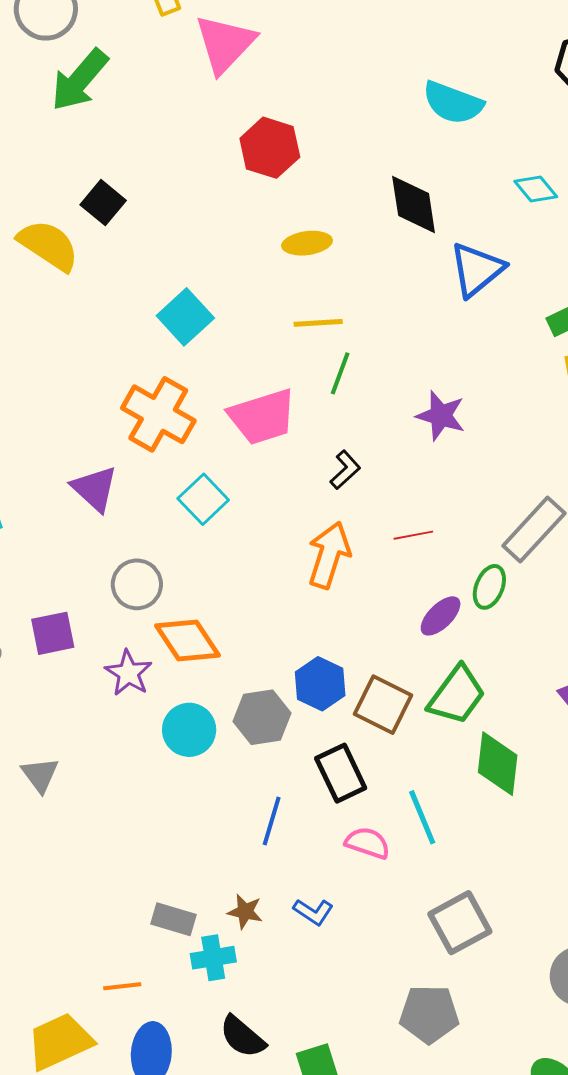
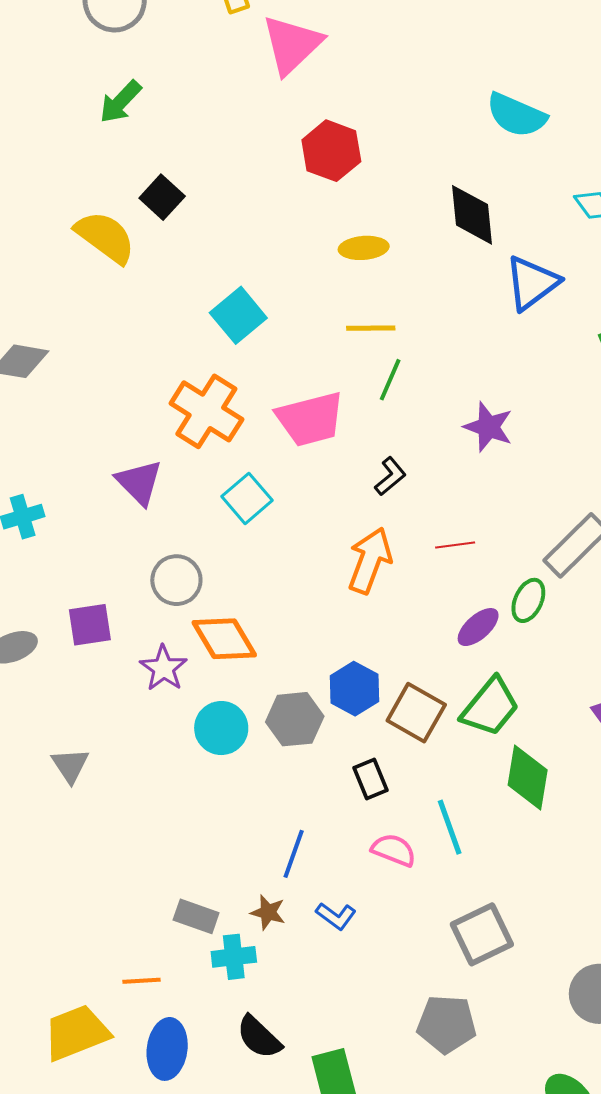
green arrow: (80, 80) -> (120, 102), moved, size x0.7
black rectangle: (341, 773) -> (370, 779), size x0.7
blue line: (272, 821) -> (294, 854), moved

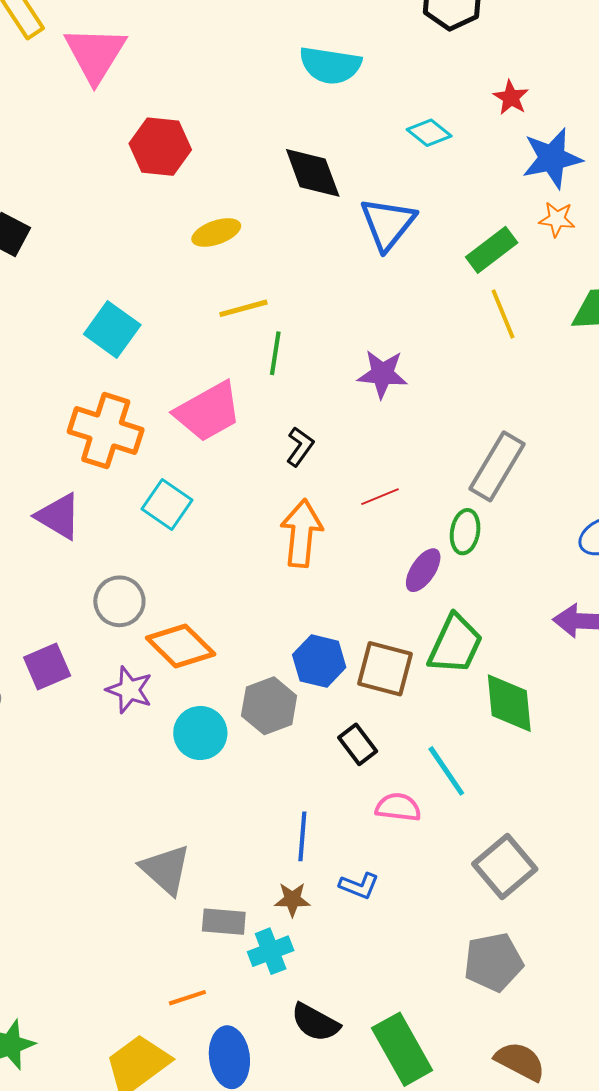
gray triangle: (70, 765) -> (166, 869), moved, size x1.4

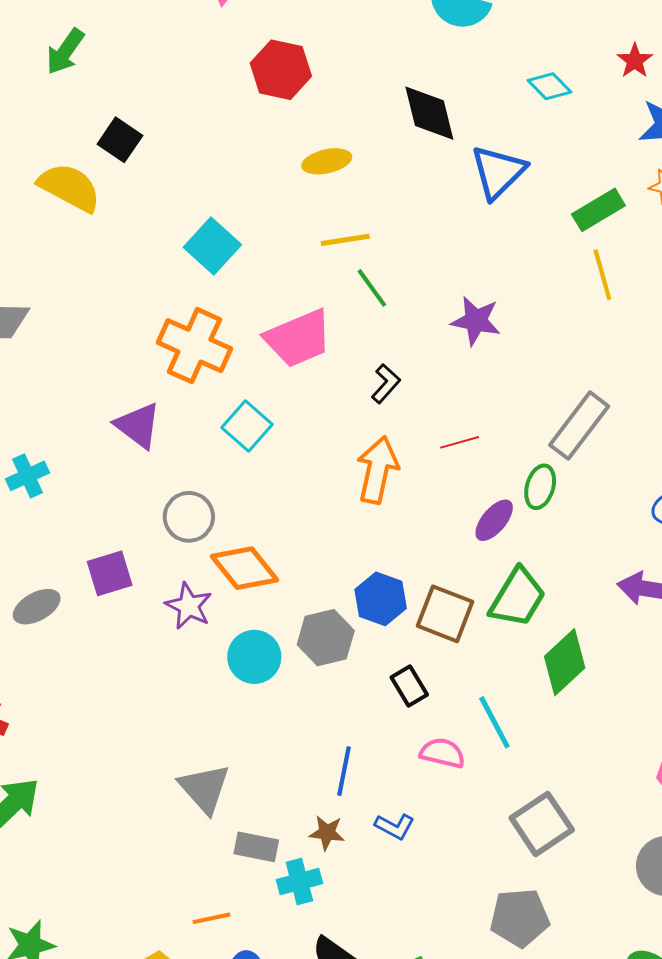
green line: (275, 353) -> (372, 288), turned -51
green diamond: (509, 703) -> (565, 662), turned 46

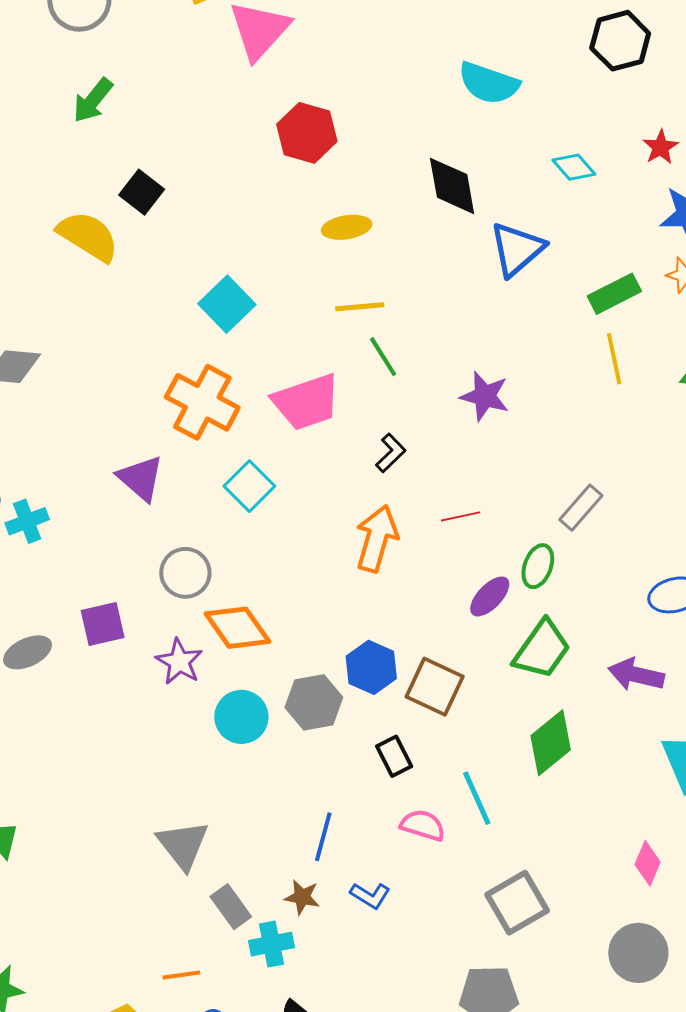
gray rectangle: (579, 426) -> (581, 508), size x0.7
green trapezoid: (518, 598) -> (542, 649), moved
gray rectangle: (256, 847) -> (231, 907), turned 39

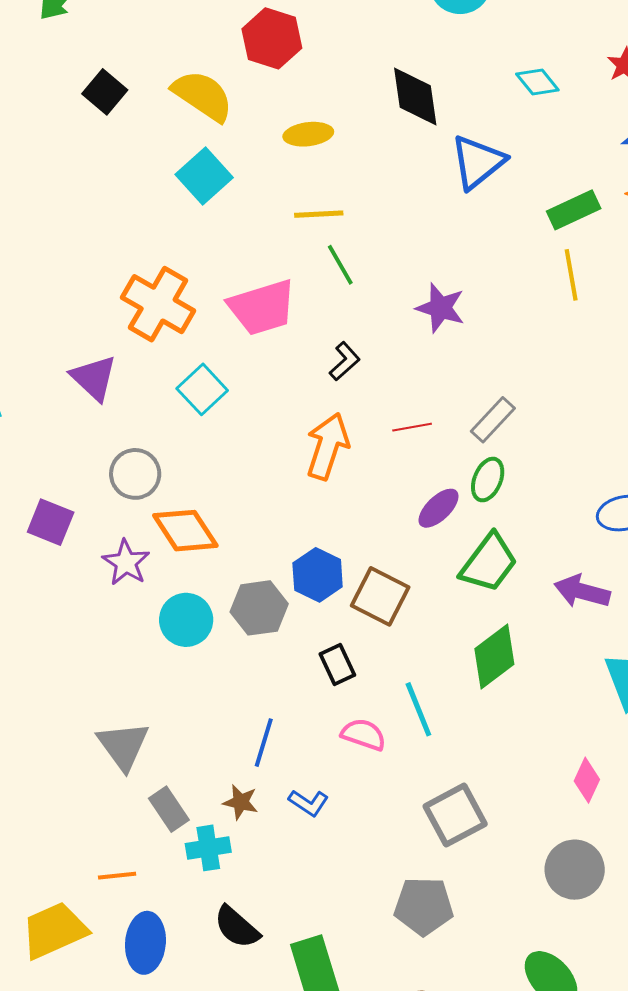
yellow semicircle: (88, 236) -> (203, 96), moved
cyan square: (227, 304) -> (204, 176), moved
gray rectangle: (581, 508) -> (493, 420), moved
purple square: (103, 624) -> (51, 522), turned 33

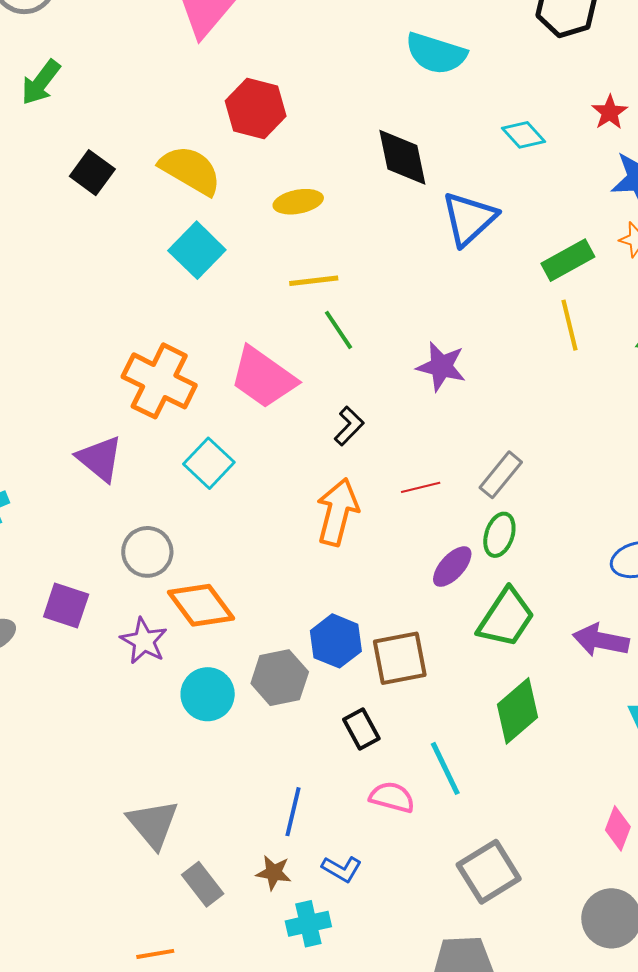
pink trapezoid: (262, 307) -> (263, 378), turned 56
brown square: (380, 596) -> (400, 658), turned -34
cyan cross: (208, 848) -> (308, 924), moved

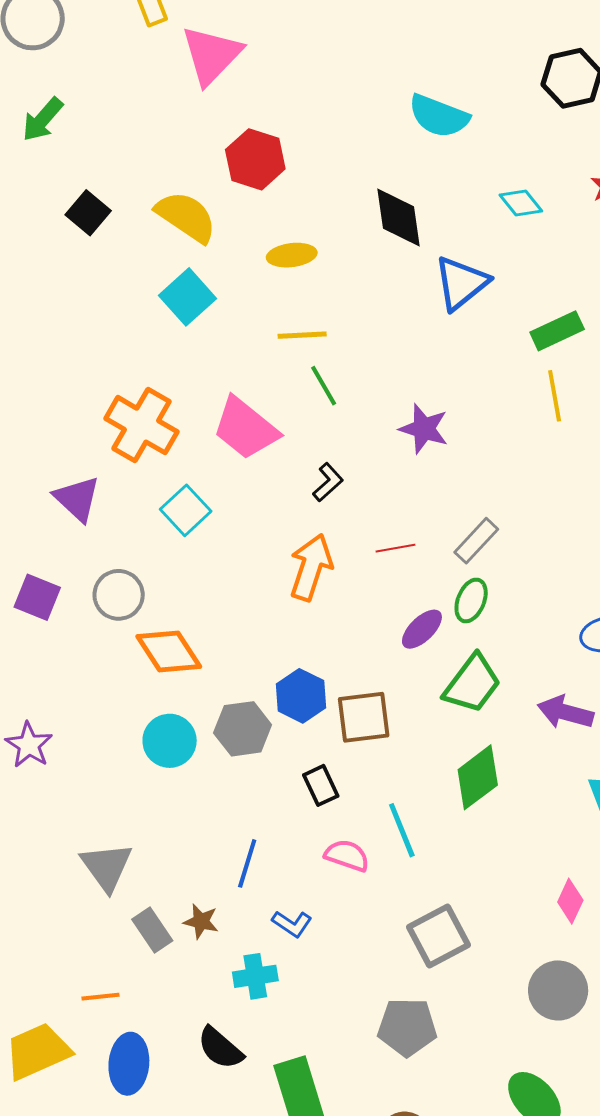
purple square: (66, 605) -> (37, 597), moved
purple star: (144, 641) -> (29, 745), moved
brown star: (274, 873) -> (201, 921), moved

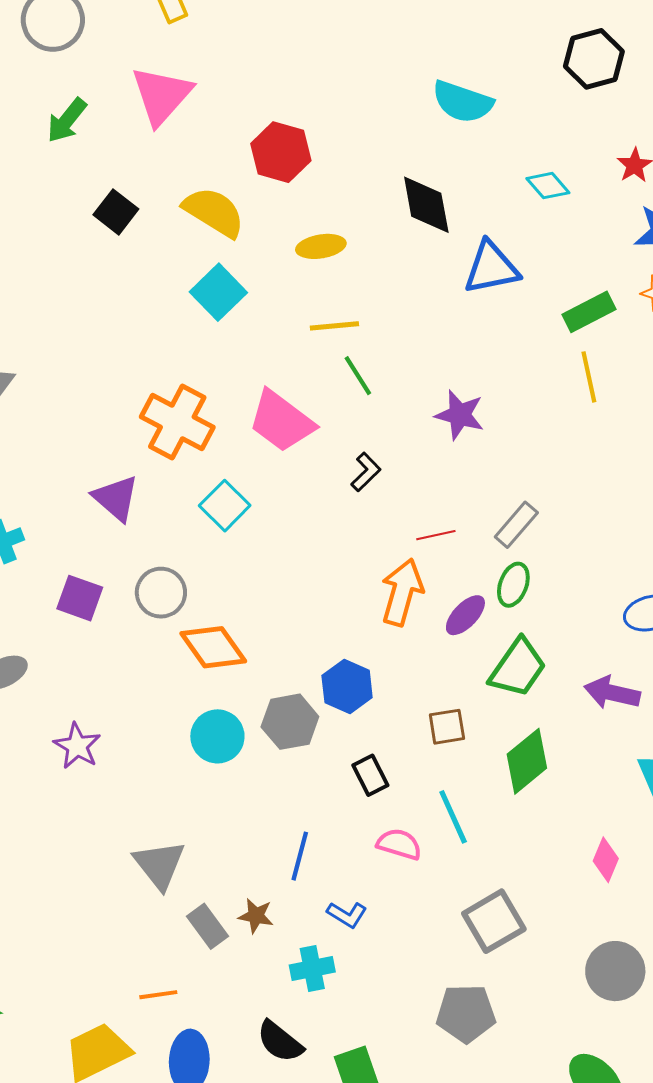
pink triangle: (211, 55) -> (162, 95), moved
blue triangle: (461, 283) -> (491, 268), turned 30
orange arrow: (311, 567) -> (402, 592), moved
brown square: (364, 717) -> (447, 727), moved, size x0.7
pink diamond: (570, 901) -> (606, 860), moved

